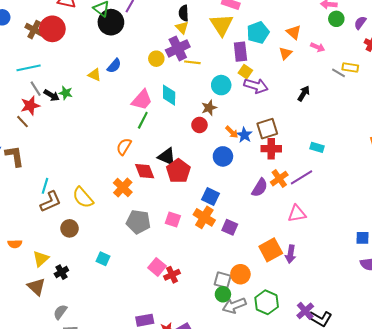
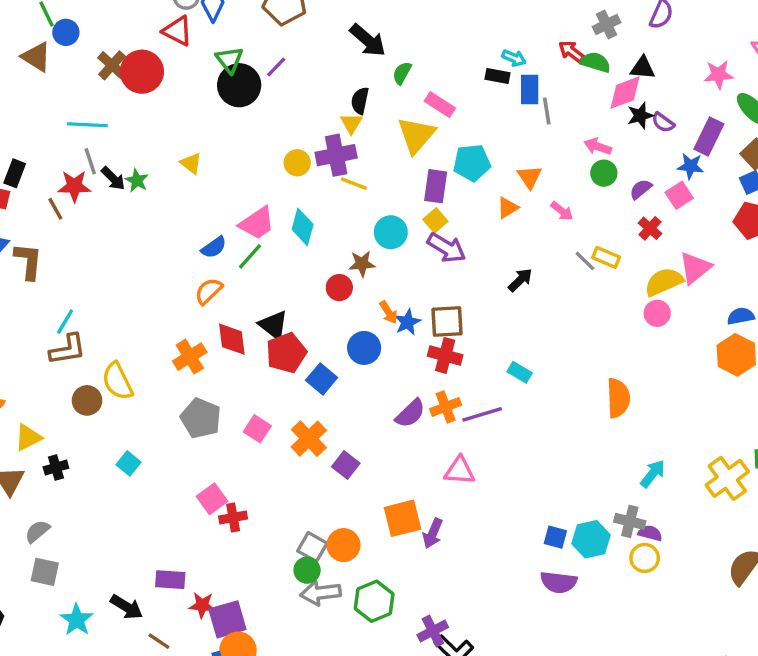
blue semicircle: (114, 66) -> (214, 247), moved
blue square: (210, 196) -> (322, 379), moved
yellow semicircle: (83, 197) -> (117, 381), moved

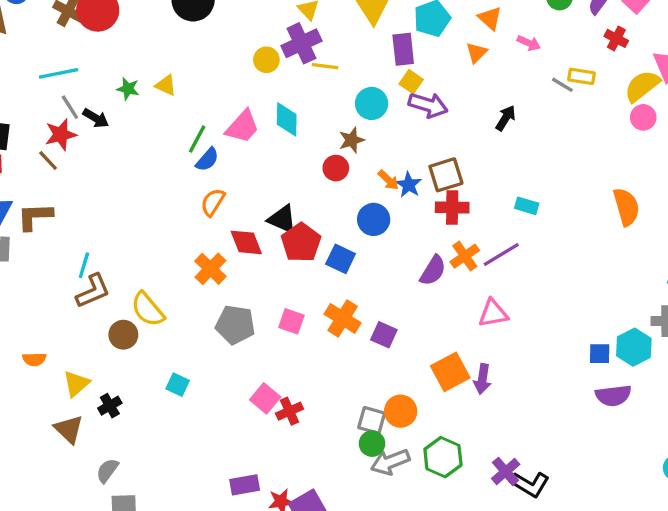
green star: (137, 180) -> (128, 89), moved
green line: (250, 256) -> (197, 139), moved
brown L-shape: (28, 261) -> (35, 216), turned -84

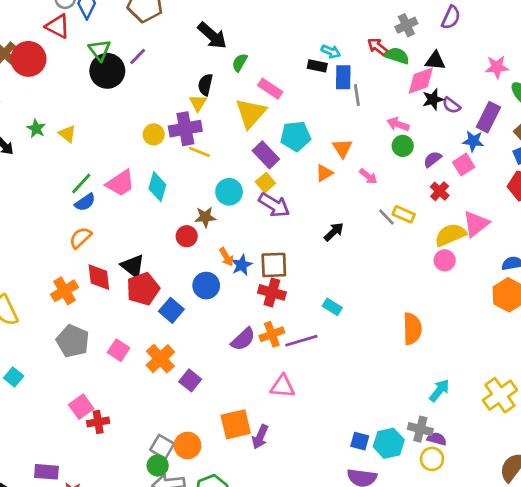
purple rectangle: (403, 49) -> (266, 155), turned -52

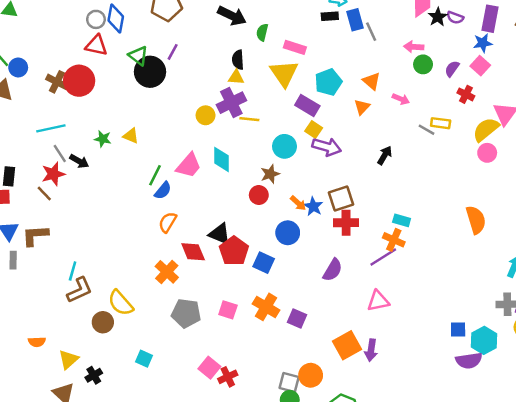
yellow triangle: (198, 103) -> (236, 77), turned -42
orange cross: (272, 334) -> (394, 240), moved, turned -30
cyan hexagon: (389, 443) -> (484, 340), moved

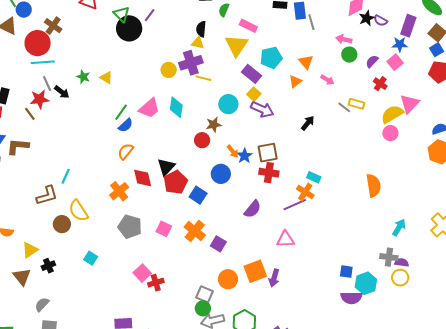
red circle: (79, 81) -> (38, 43), moved
black triangle: (220, 234) -> (166, 167), turned 42
cyan line: (73, 271) -> (66, 176), moved
orange circle: (311, 375) -> (228, 279), moved

